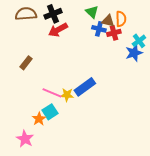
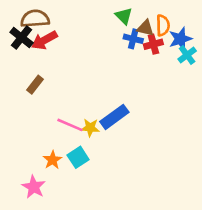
black cross: (53, 14) -> (22, 38), moved, turned -30
red arrow: (58, 30) -> (44, 40), moved
blue star: (134, 53) -> (180, 39), moved
cyan square: (50, 112) -> (78, 157), moved

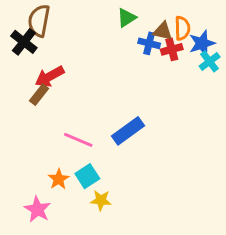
green triangle: (124, 16) -> (127, 18), moved, turned 42
brown semicircle: (35, 19) -> (39, 21), turned -76
red arrow: (44, 40) -> (50, 77), moved
yellow star: (90, 128) -> (101, 200), moved

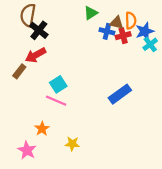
black cross: (24, 42) -> (39, 30), moved
brown rectangle: (39, 95) -> (19, 71), moved
blue rectangle: (128, 131) -> (120, 94), moved
cyan square: (87, 176) -> (58, 84), moved

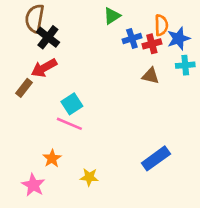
brown triangle: (117, 23) -> (151, 76), moved
blue cross: (107, 31) -> (132, 39), turned -32
cyan cross: (150, 44) -> (185, 65), moved, turned 32
blue rectangle: (120, 94) -> (156, 158), moved

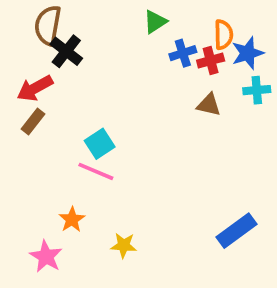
red arrow: (44, 68) -> (35, 88), moved
blue rectangle: (156, 158) -> (236, 231), moved

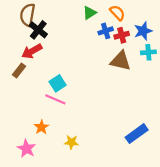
orange semicircle: (223, 35) -> (117, 13), moved, turned -42
red arrow: (35, 88) -> (32, 51), moved
brown triangle: (209, 105) -> (121, 61), size x1.5

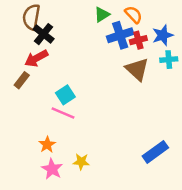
blue cross: (106, 31) -> (120, 35), size x1.5
brown triangle: (121, 61) -> (137, 69), turned 30
pink star: (26, 149) -> (52, 169), moved

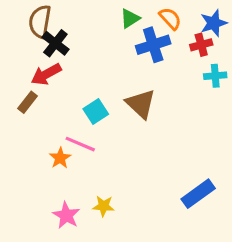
blue star: (163, 35) -> (214, 23), moved
red cross: (138, 40) -> (201, 45), moved
brown triangle: (137, 69) -> (141, 104), moved
cyan square: (65, 95) -> (96, 111), moved
orange star: (47, 145) -> (60, 158), moved

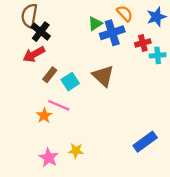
green triangle: (130, 18) -> (95, 24), moved
red cross: (201, 45) -> (143, 43), moved
brown rectangle: (28, 102) -> (50, 75), moved

